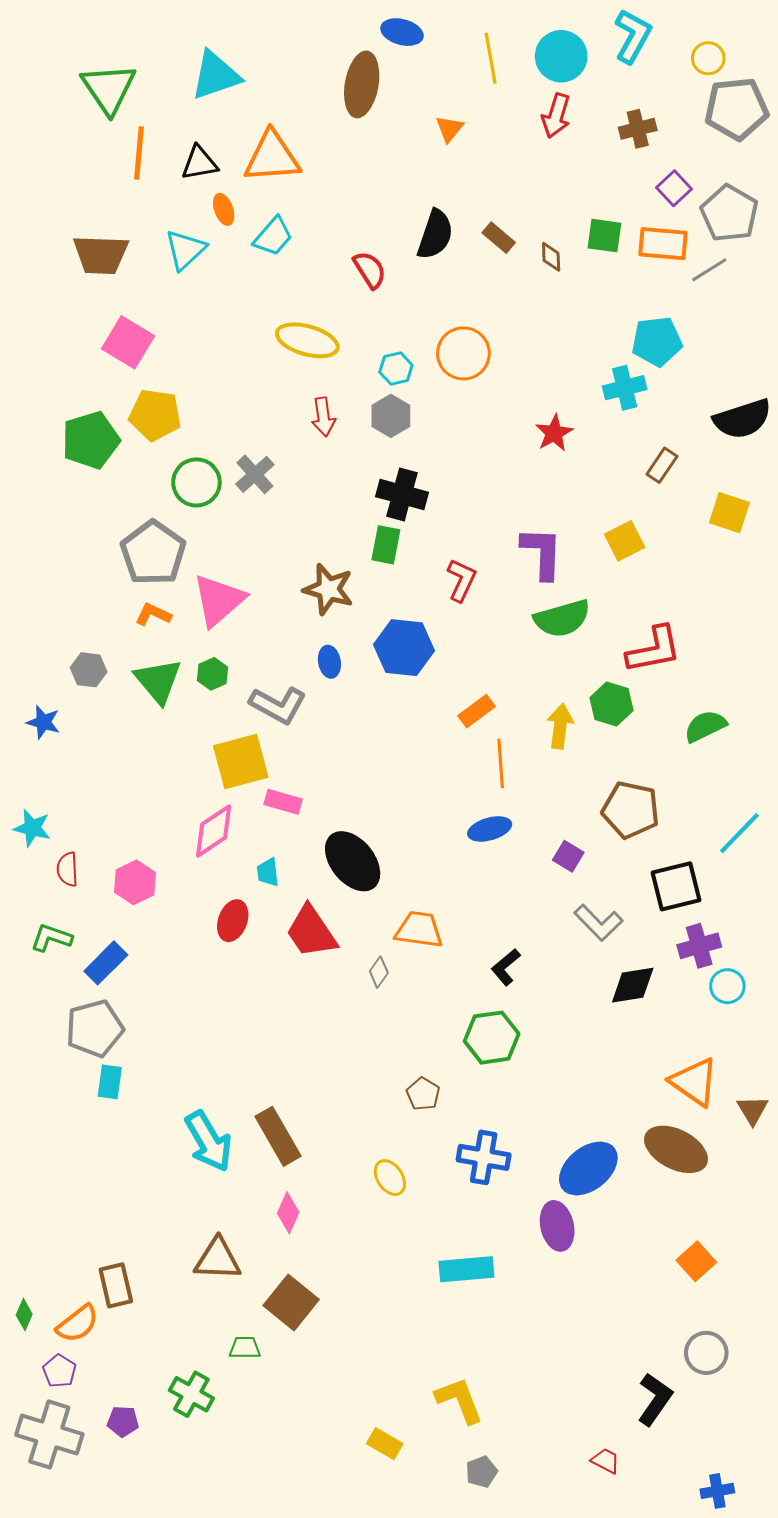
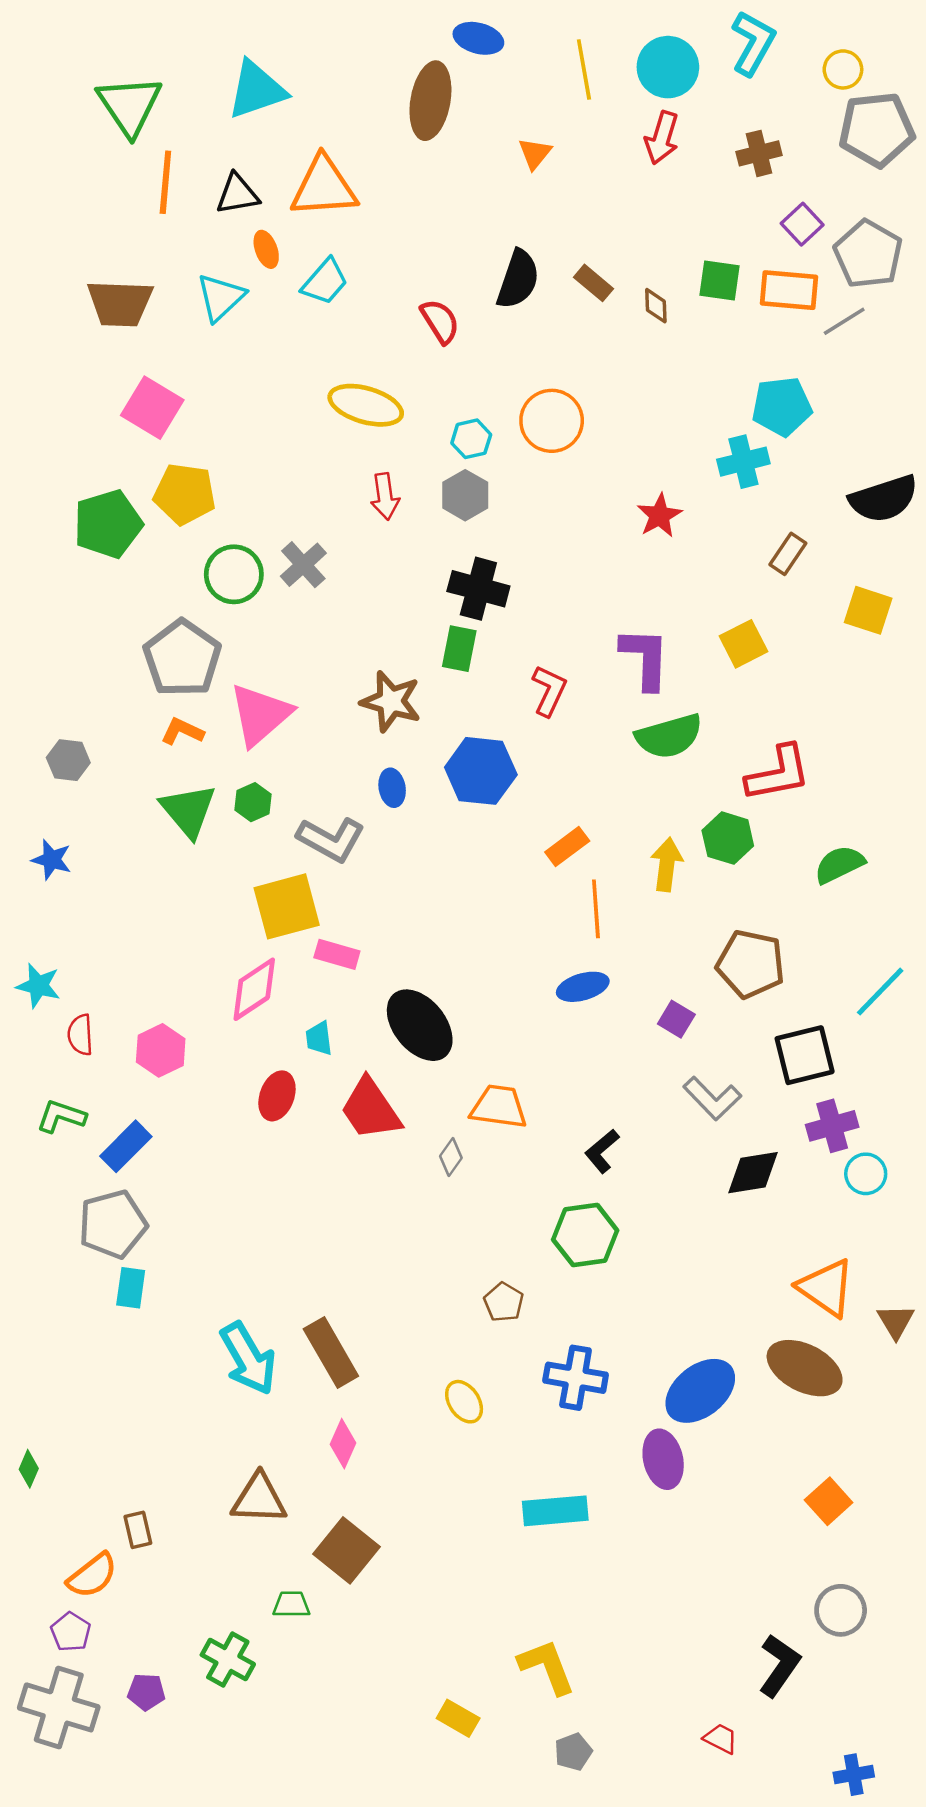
gray hexagon: (89, 670) -> (68, 760), moved
brown rectangle: (116, 1285) -> (138, 1530), size x0.7
green diamond: (24, 1315) -> (29, 1469), moved

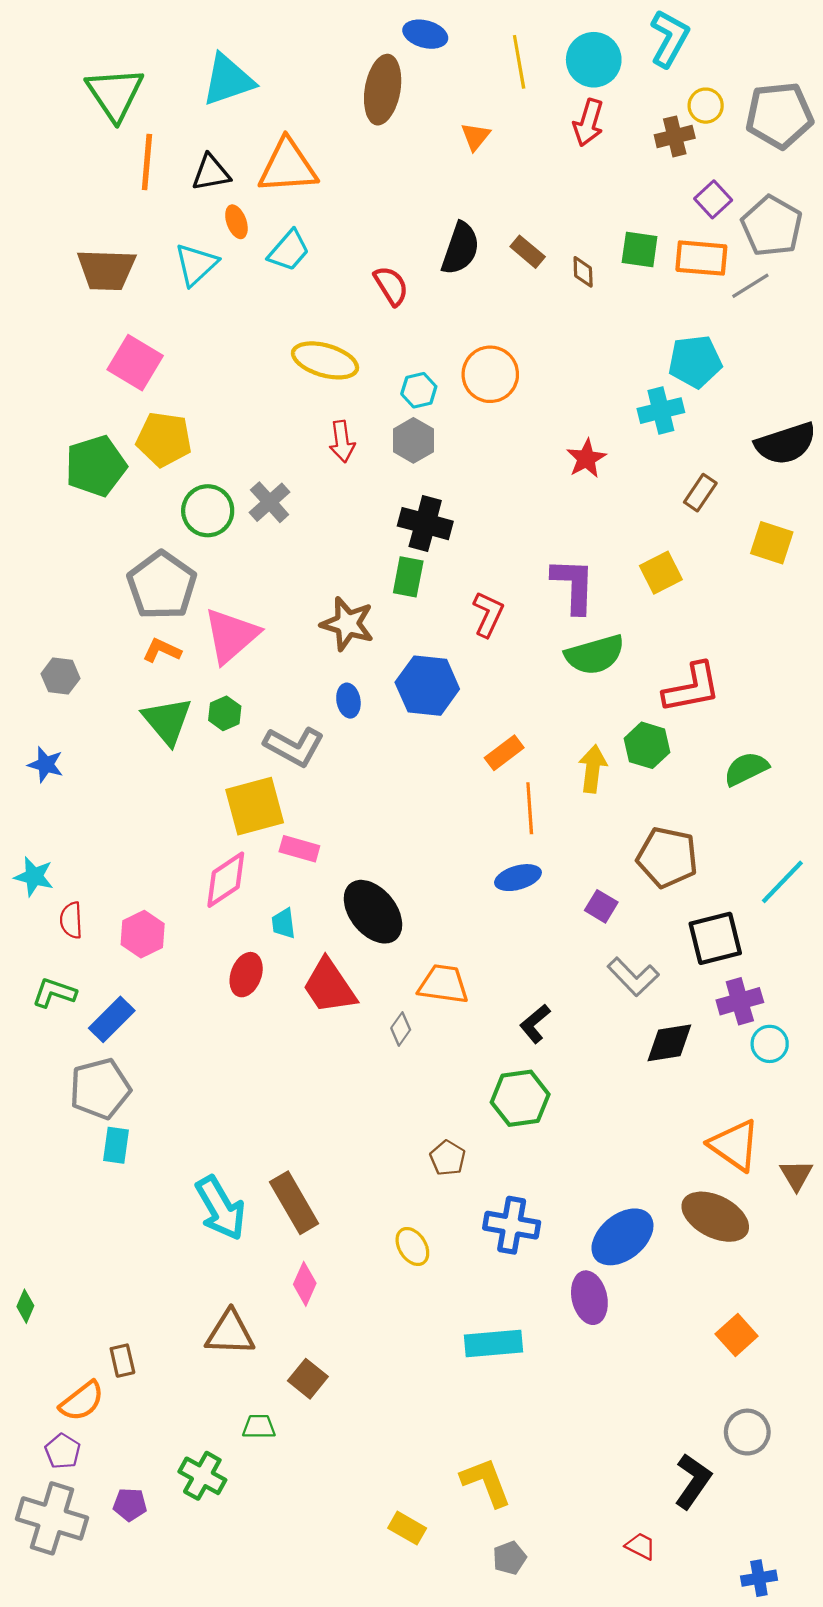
yellow circle: (843, 69) -> (706, 106), moved
brown square: (347, 1550) -> (308, 1379), size x0.7

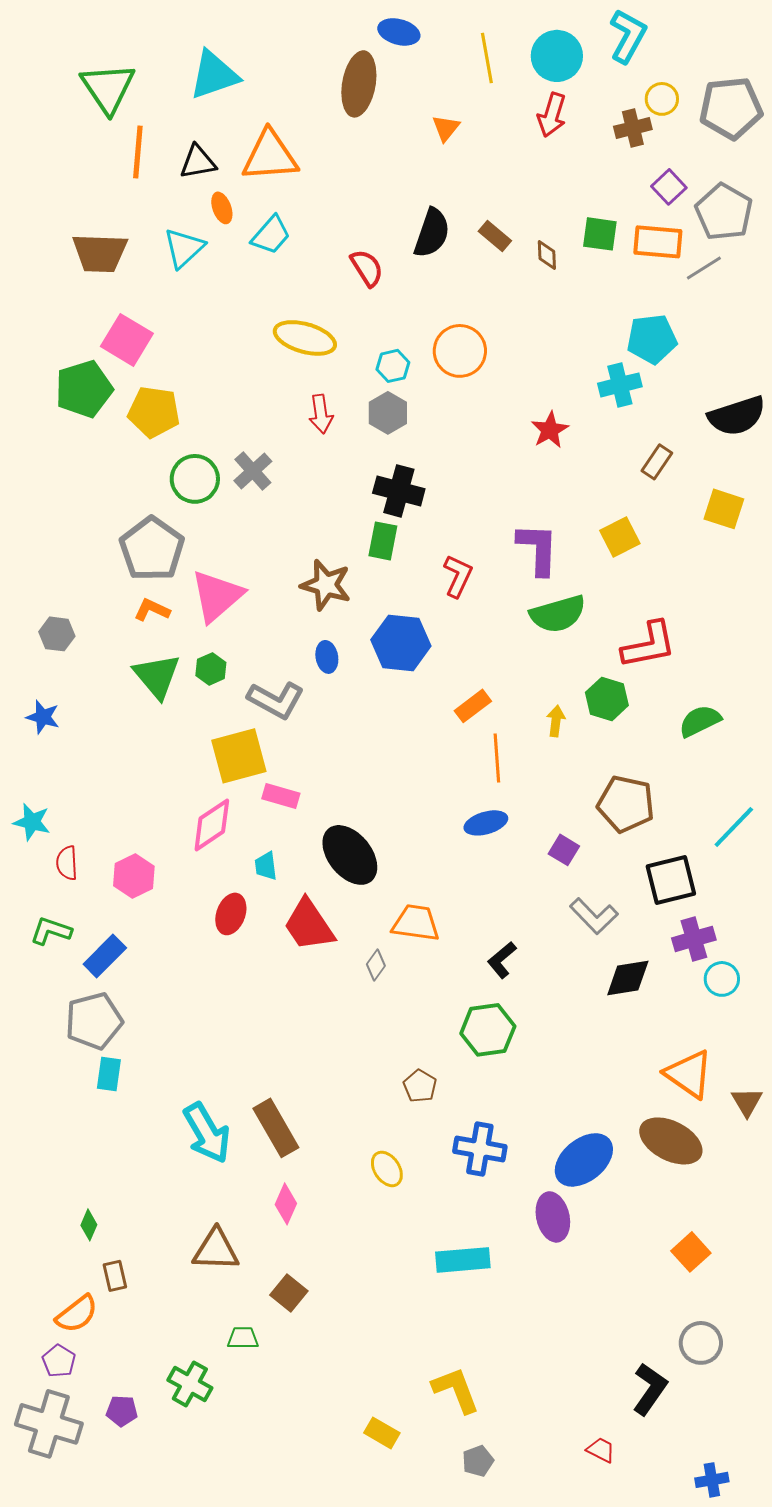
green pentagon: (96, 466) -> (84, 389), moved
yellow arrow: (593, 769) -> (556, 721), size x0.7
green diamond: (25, 1306) -> (89, 1225), moved

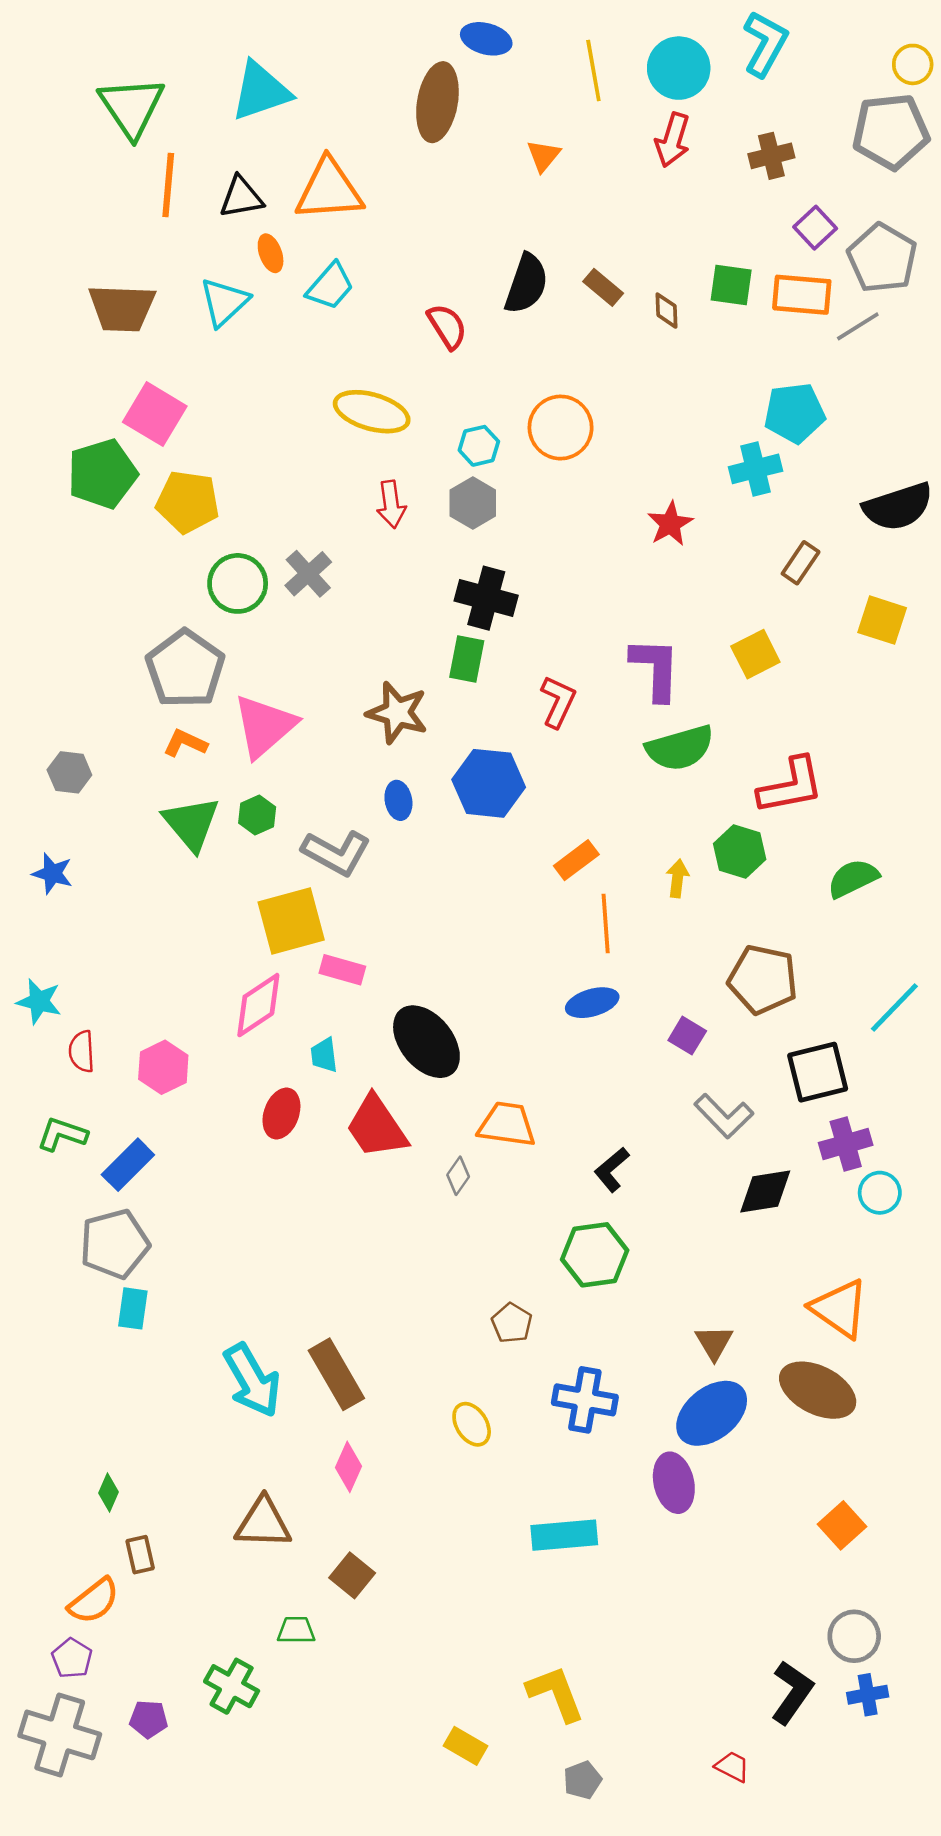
yellow circle: (662, 99) -> (913, 64), moved
brown triangle: (747, 1102) -> (714, 1343), moved
blue cross: (712, 1480) -> (868, 1695), moved

